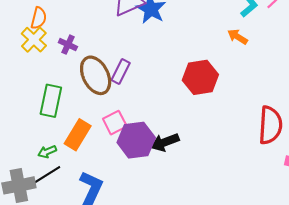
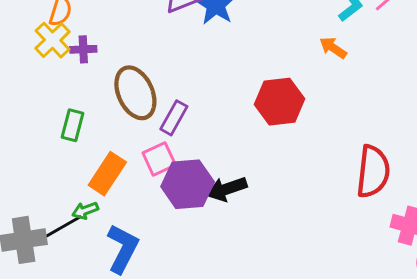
purple cross: (68, 45) -> (83, 49), moved, turned -30
purple rectangle: (121, 71) -> (174, 118), moved
green rectangle: (51, 101) -> (72, 125), size x0.7
green arrow: (47, 152) -> (85, 211), moved

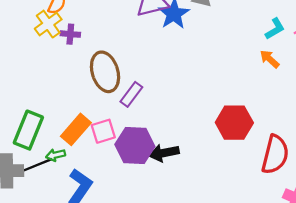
orange arrow: (333, 48) -> (270, 59), moved
red hexagon: (279, 102) -> (234, 123), moved
green rectangle: (72, 125) -> (28, 130), moved, size x1.6
pink square: (159, 159) -> (103, 131), moved

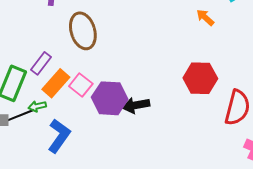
orange arrow: (270, 59) -> (205, 17), moved
purple rectangle: (131, 94) -> (41, 63), moved
pink square: (103, 131) -> (81, 85), turned -35

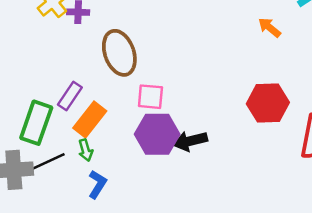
pink square: (81, 85) -> (150, 97), moved, turned -30
green arrow: (37, 106) -> (86, 150), moved, turned -90
blue L-shape: (59, 136) -> (97, 184), size x0.7

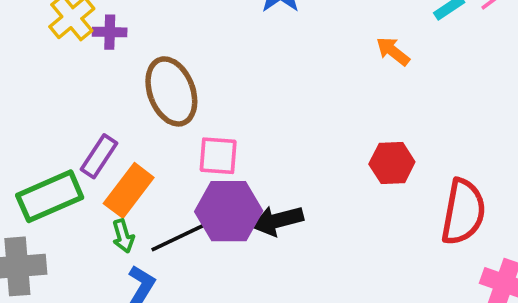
red hexagon: (268, 103) -> (392, 163), size x0.7
green rectangle: (36, 123) -> (50, 196), turned 48
black line: (45, 163) -> (180, 237), moved

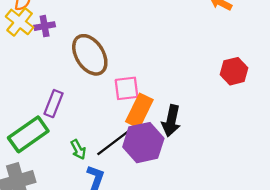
orange rectangle: (129, 190) -> (139, 111), moved
purple hexagon: (229, 211) -> (143, 143), moved
black arrow: (278, 221) -> (171, 121), turned -52

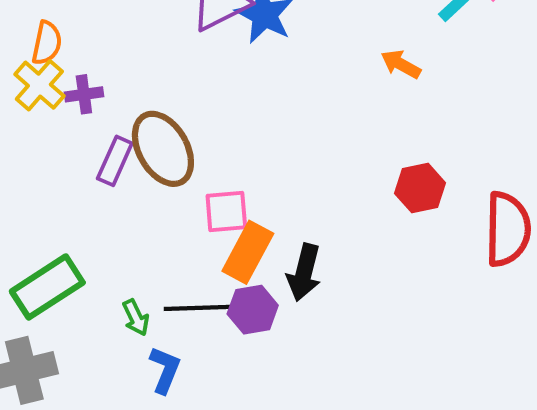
purple rectangle: (54, 104) -> (115, 161), moved
black line: (113, 143) -> (199, 308), turned 33
purple hexagon: (143, 143) -> (253, 310), size x0.7

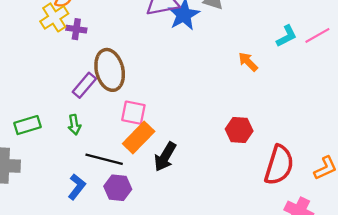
purple rectangle: (115, 161) -> (84, 85), moved
green rectangle: (47, 287) -> (27, 125), size x0.7
purple hexagon: (253, 310) -> (118, 188), moved
green arrow: (136, 318) -> (74, 125), moved

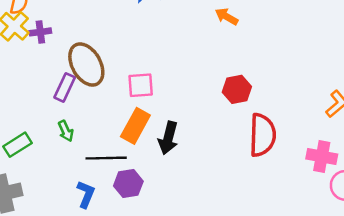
pink square: (133, 113) -> (141, 85), moved
red semicircle: (279, 165) -> (262, 135), moved

